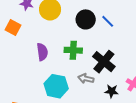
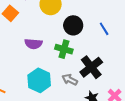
black circle: (86, 19) -> (73, 25), moved
purple semicircle: (42, 52) -> (33, 44), turned 90

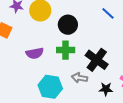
blue line: (104, 29) -> (108, 13), moved

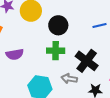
blue line: (108, 13) -> (99, 26), moved, turned -56
purple semicircle: (35, 53) -> (15, 54), moved

